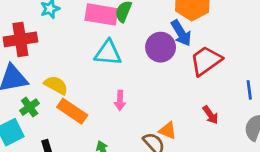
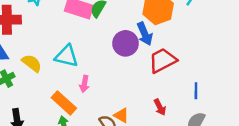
cyan triangle: (108, 53) -> (67, 56), moved
orange rectangle: (72, 111) -> (64, 103), moved

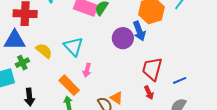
cyan triangle: (67, 56) -> (73, 46), turned 30
red trapezoid: (163, 60) -> (152, 69), moved, turned -50
blue line: (196, 91) -> (180, 80), turned 64

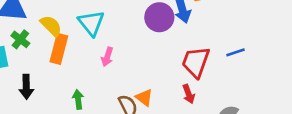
green cross: (22, 63) -> (20, 39), turned -32
blue line: (180, 80) -> (236, 52), moved
orange rectangle: (69, 85) -> (59, 49), moved, turned 55

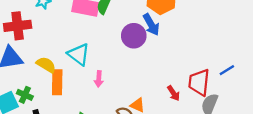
green cross: (20, 39) -> (25, 95), moved
blue line: (236, 52) -> (227, 70), moved
red trapezoid: (196, 62) -> (199, 82), moved

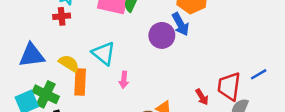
red cross: (18, 26) -> (62, 16), moved, size x0.6
green cross: (25, 95) -> (46, 94), size x1.5

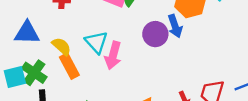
pink arrow: (124, 80) -> (113, 55), moved, size x1.6
orange rectangle: (80, 82) -> (69, 66), turned -40

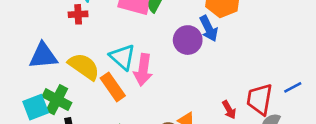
yellow semicircle: (61, 46) -> (84, 66), size x1.4
orange rectangle: (69, 66) -> (113, 87), moved

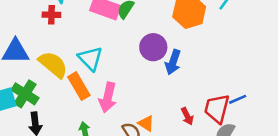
blue arrow: (209, 29) -> (173, 62), moved, turned 40
pink arrow: (143, 70) -> (108, 97), moved
blue line: (293, 87) -> (238, 99), moved

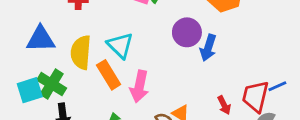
yellow semicircle: (53, 64) -> (81, 52), turned -124

